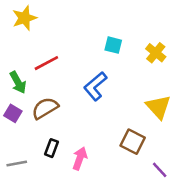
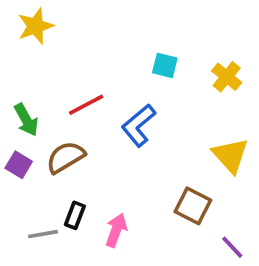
red line: (46, 63) -> (86, 105), moved
gray line: (17, 164) -> (43, 234), moved

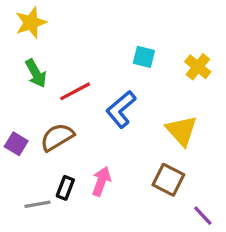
green arrow: (26, 120) -> (36, 73), moved
yellow triangle: (230, 155) -> (181, 131), moved
pink arrow: (116, 230) -> (101, 181), moved

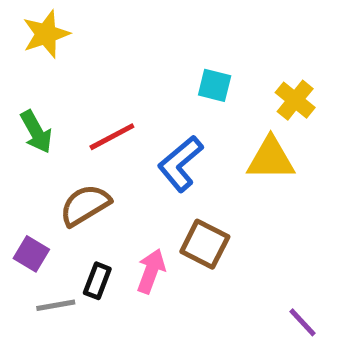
green arrow: (36, 73) -> (36, 132), moved
yellow triangle: (181, 131) -> (271, 159), moved, turned -48
purple square: (16, 144) -> (31, 254), moved
brown square: (168, 180) -> (205, 244), moved

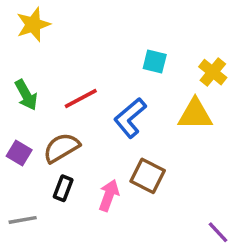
purple square: (31, 254) -> (19, 153), moved
black rectangle: (97, 281) -> (63, 188), moved
gray line: (56, 305) -> (23, 220), moved

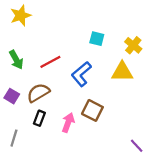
gray line: (23, 220) -> (14, 138), turned -63

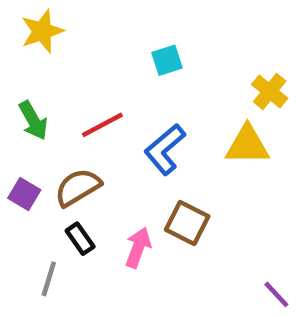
cyan square: (97, 39) -> (167, 60), moved, turned -32
black rectangle: (39, 118) -> (80, 239), turned -56
gray line: (14, 138) -> (49, 279), moved

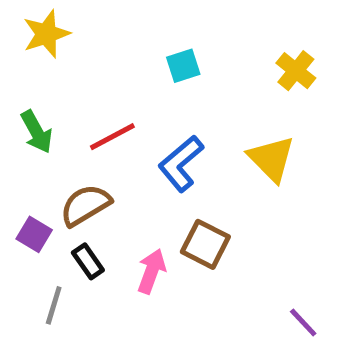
yellow cross: (270, 91) -> (296, 71), moved
yellow triangle: (247, 145) -> (271, 159), turned 45
purple square: (24, 194) -> (34, 234), moved

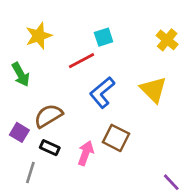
yellow star: (46, 34) -> (39, 36), moved
red line: (112, 137) -> (81, 61), moved
black rectangle: (88, 261) -> (50, 148), turned -30

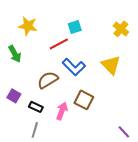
yellow star: (39, 36) -> (28, 26), turned 30
blue L-shape: (102, 92) -> (74, 67), turned -95
brown semicircle: (48, 116) -> (48, 80), moved
gray line: (30, 172) -> (35, 130), moved

